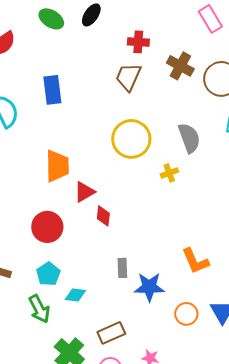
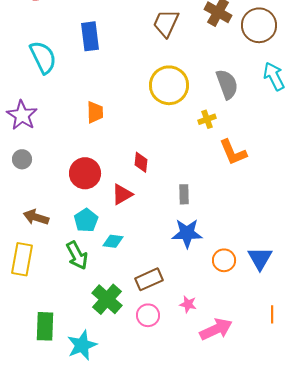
orange trapezoid: (57, 166) -> (95, 112), size x0.7
red triangle: (84, 192) -> (122, 194), moved
orange L-shape: (195, 261) -> (233, 152), moved
gray rectangle: (122, 268) -> (184, 194), moved

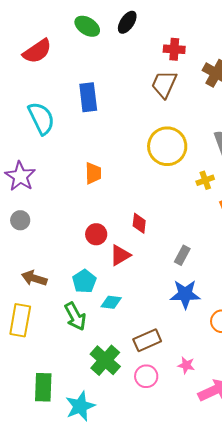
red circle: (85, 173) -> (96, 234), moved, size x0.7
gray rectangle: (184, 194) -> (182, 255), turned 30

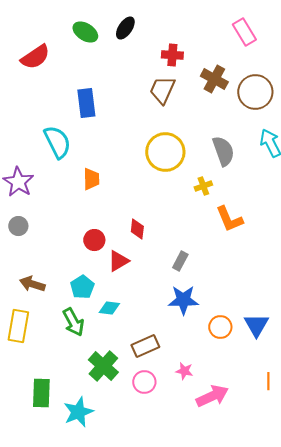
cyan semicircle: (41, 118) -> (57, 142), moved

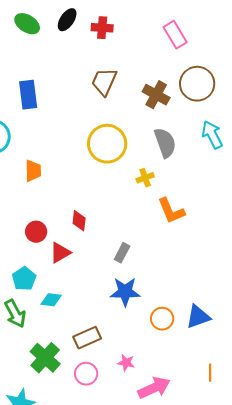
pink rectangle: (244, 32) -> (175, 35), moved
red cross: (172, 55) -> (102, 28), moved
brown cross: (214, 79) -> (156, 95), moved
blue triangle: (256, 325) -> (198, 317), turned 40

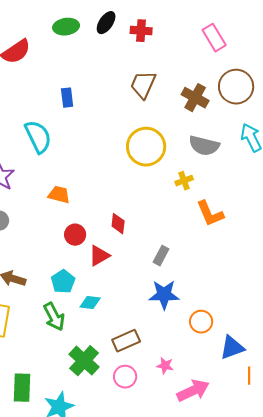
green ellipse: (27, 24) -> (66, 27), turned -40
blue rectangle: (28, 95) -> (67, 98), size x0.7
gray semicircle: (165, 143) -> (204, 146), turned 124
orange trapezoid: (33, 171) -> (59, 195), moved, turned -75
blue triangle: (198, 317) -> (232, 348), moved

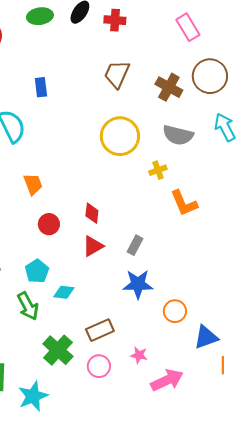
orange trapezoid: (59, 195) -> (33, 184), turned 55
red triangle: (99, 256) -> (93, 246), moved

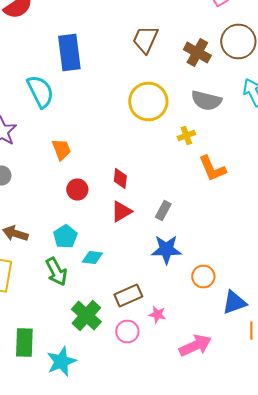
blue rectangle: (41, 87) -> (69, 52), size x1.8
pink star: (139, 355) -> (157, 314), moved

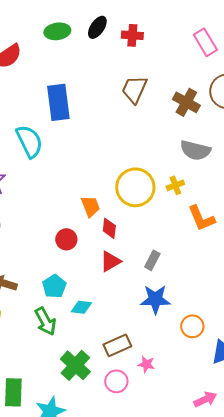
yellow circle: (148, 102) -> (135, 187), moved
orange trapezoid: (61, 150) -> (90, 206), moved
pink arrow: (195, 346) -> (205, 399), moved, size x0.7

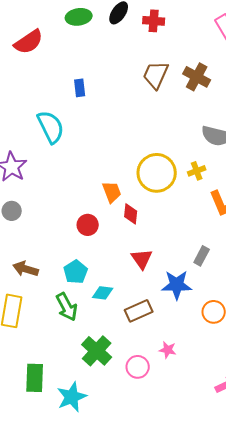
blue rectangle: (58, 102) -> (80, 88), size x0.5
brown cross: (186, 102) -> (197, 77), moved
gray rectangle: (152, 260) -> (202, 256), moved
red triangle: (110, 261) -> (142, 259), moved, turned -35
brown rectangle: (117, 345) -> (139, 311), moved

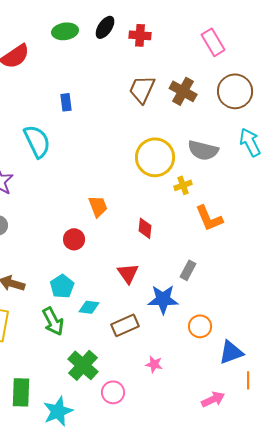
yellow circle: (157, 173) -> (155, 157), moved
red diamond: (131, 214) -> (145, 228), moved
pink circle: (138, 367) -> (113, 392), moved

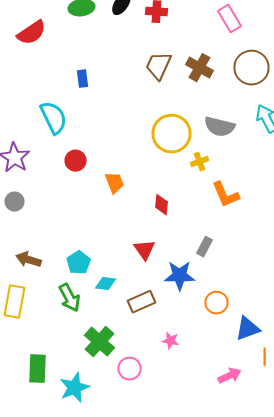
red circle: (74, 239) -> (76, 161), moved

